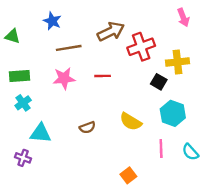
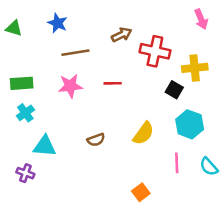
brown arrow: (111, 32) -> (122, 35), size x0.7
green triangle: (12, 36) -> (14, 28), moved
red cross: (141, 47) -> (155, 51), turned 32
yellow semicircle: (131, 122) -> (143, 133), turned -85

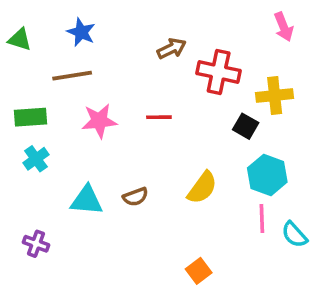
brown line: (75, 53) -> (72, 76), moved
cyan triangle: (45, 146) -> (87, 200), moved
pink line: (177, 163) -> (262, 218), moved

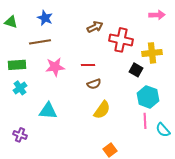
pink arrow: (284, 27) -> (157, 15), turned -70
yellow semicircle: (202, 188) -> (102, 110), moved
brown semicircle: (135, 197) -> (94, 84), moved

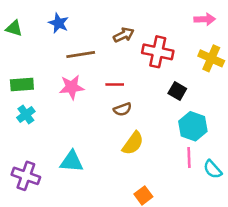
brown line: (40, 42) -> (81, 54), moved
yellow cross: (152, 53) -> (211, 58), moved, turned 30
cyan triangle: (48, 111) -> (72, 162), moved
purple cross: (20, 135) -> (26, 176), size x1.5

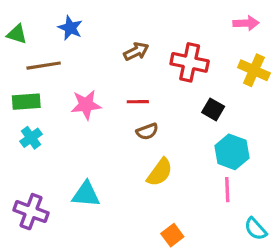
brown arrow: (124, 35) -> (136, 51), moved
brown line: (81, 54) -> (44, 66), moved
cyan semicircle: (213, 169) -> (256, 229), moved

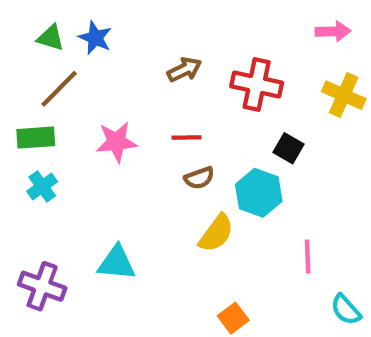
green triangle: (17, 34) -> (51, 38), moved
brown line: (44, 66) -> (59, 89), turned -36
cyan hexagon: (232, 152) -> (259, 193), moved

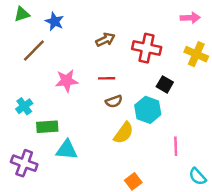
green triangle: (51, 38) -> (22, 14), moved, turned -35
green rectangle: (36, 138) -> (47, 127), moved

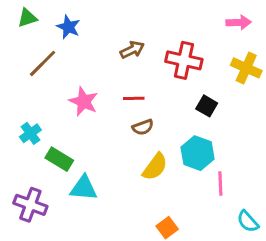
pink star: (67, 81) -> (84, 101), turned 30
cyan hexagon: (148, 110) -> (198, 153), moved
green rectangle: (47, 127) -> (59, 159), turned 35

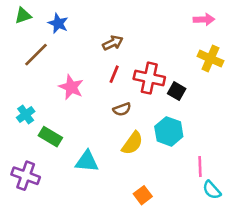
red cross: (184, 60) -> (149, 78), moved
red line: (134, 98) -> (114, 74), moved, turned -66
pink line: (220, 183) -> (200, 167), moved
cyan triangle: (84, 188) -> (87, 161), moved

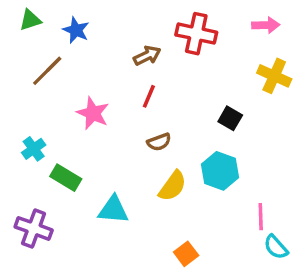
red cross: (149, 78) -> (196, 34), moved

